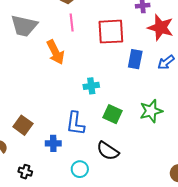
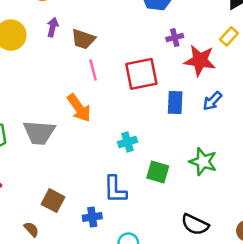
gray trapezoid: (24, 26) -> (39, 133), moved
green star: (151, 111) -> (203, 162), turned -30
black semicircle: (108, 151) -> (195, 225), moved

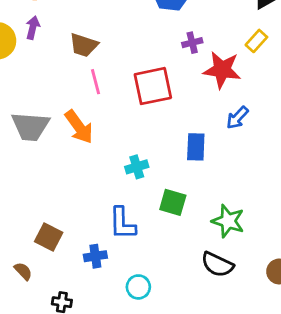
purple arrow: (53, 27) -> (33, 28), moved
blue rectangle: (175, 103) -> (196, 147), moved
gray trapezoid: (39, 133) -> (30, 126), moved
green star: (203, 162) -> (228, 221), moved

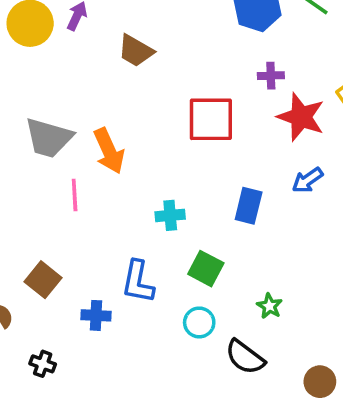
pink line: (95, 82) -> (75, 195), moved
green star: (228, 221) -> (269, 306), size x0.6
cyan circle: (138, 287) -> (199, 322), moved

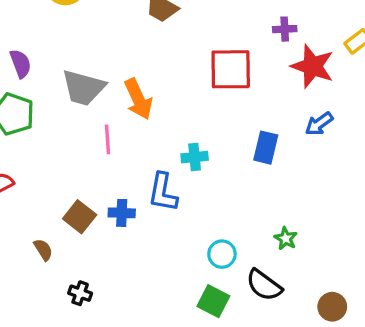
green square: (206, 269) -> (213, 301), moved
blue L-shape: (138, 282) -> (163, 192), moved
blue cross: (96, 315) -> (122, 213), moved

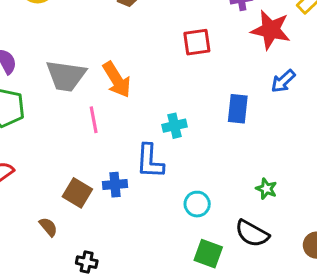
red square: (231, 69) -> (197, 42), size x0.7
cyan circle: (222, 254) -> (197, 204), moved

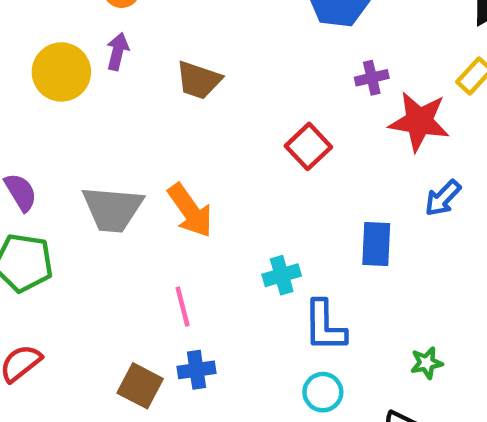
red square: (197, 42) -> (308, 146), turned -32
pink line: (94, 120) -> (183, 307), moved
blue L-shape: (150, 161) -> (325, 326), moved
green star: (266, 189) -> (427, 363), turned -30

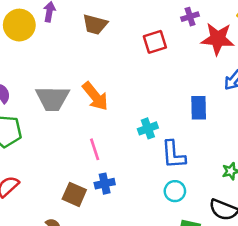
red square: (308, 146) -> (155, 42), moved, turned 30

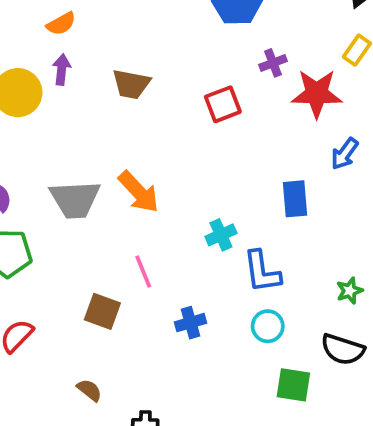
blue cross: (105, 184) -> (190, 323), moved
brown square: (74, 194) -> (102, 311), moved

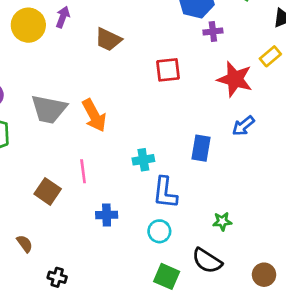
purple cross: (273, 63) -> (213, 32), moved

